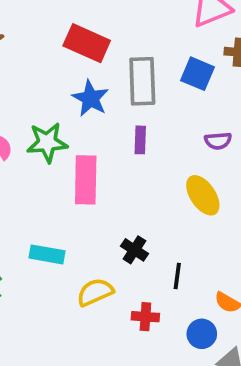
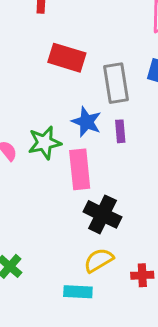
blue star: (90, 98) -> (87, 122), moved
black cross: (134, 250) -> (102, 214), moved, size x1.6
cyan rectangle: (47, 254) -> (78, 292), moved

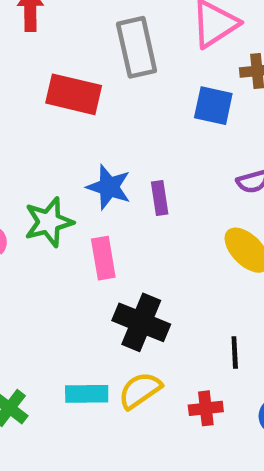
gray rectangle: (116, 83) -> (137, 47), moved
pink rectangle: (80, 169) -> (103, 258), size x0.7
cyan rectangle: (78, 292) -> (87, 394), moved

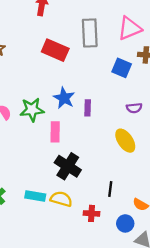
yellow semicircle: (140, 390) -> (61, 199), turned 40

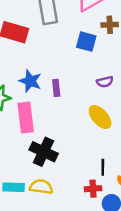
pink rectangle: (55, 132) -> (26, 118), size x1.4
black line: (110, 189) -> (103, 167), moved
red cross: (91, 213) -> (93, 189), moved

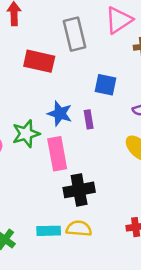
blue square: (86, 42) -> (105, 85), moved
black cross: (44, 152) -> (79, 190), turned -32

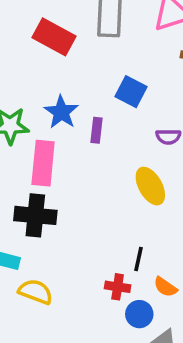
black cross: (79, 190) -> (35, 215), moved
yellow semicircle: (79, 229) -> (36, 292), moved

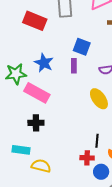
purple rectangle: (96, 130) -> (74, 66), moved
pink rectangle: (43, 163) -> (37, 93), turned -60
black cross: (35, 215) -> (36, 123), size x0.7

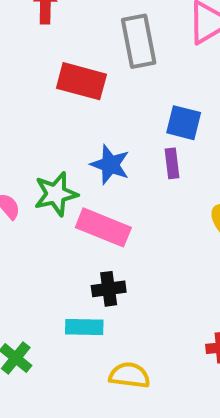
cyan rectangle: (21, 150) -> (84, 327), moved

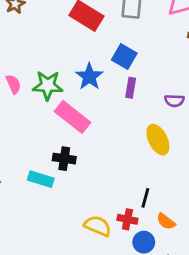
blue square: (184, 123) -> (124, 56), moved
yellow semicircle: (129, 375) -> (98, 226), moved

